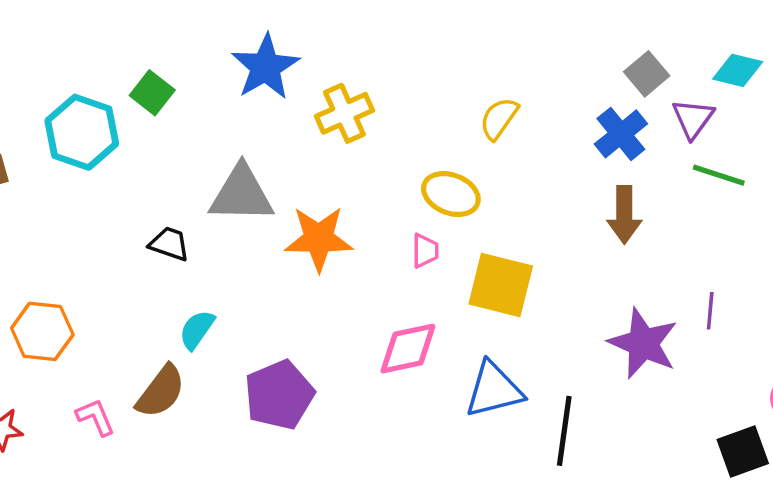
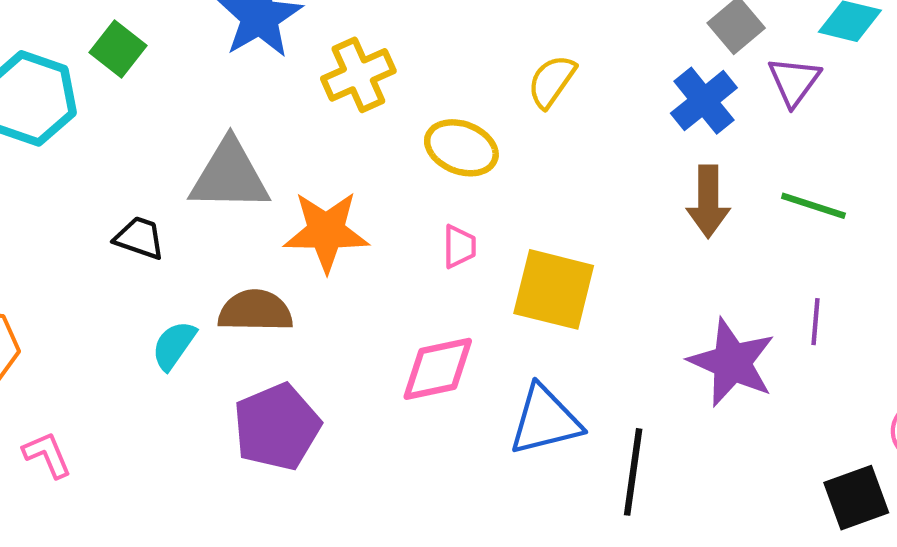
green line: (719, 175) -> (813, 206), moved
yellow ellipse: (451, 194) -> (461, 148), moved
brown semicircle: (161, 391) -> (255, 311), moved, turned -126

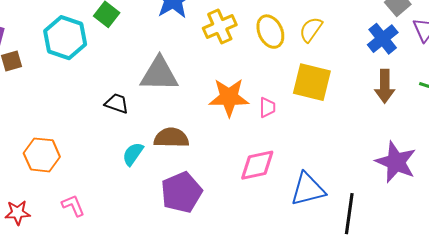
yellow ellipse: (461, 148) -> (270, 32), moved, turned 44
orange star: (326, 231) -> (229, 97), moved
yellow square: (554, 289) -> (312, 82), moved

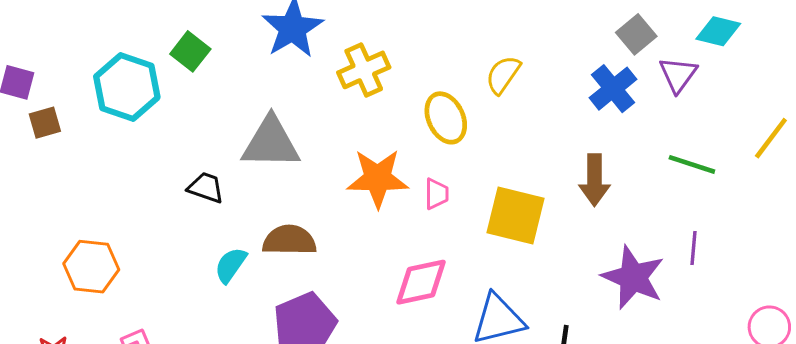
yellow ellipse: (270, 32) -> (446, 118), moved
yellow square: (312, 82) -> (515, 216), moved
brown arrow: (385, 86) -> (594, 180), moved

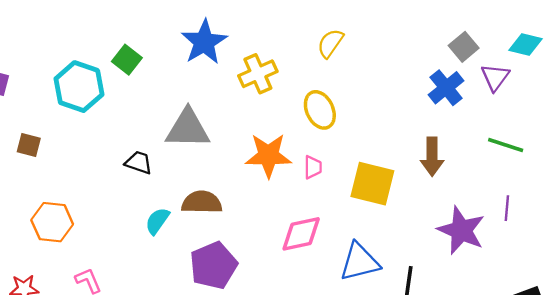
yellow semicircle: (503, 75) -> (330, 43), moved
brown square: (45, 123) -> (29, 145), moved, turned 30

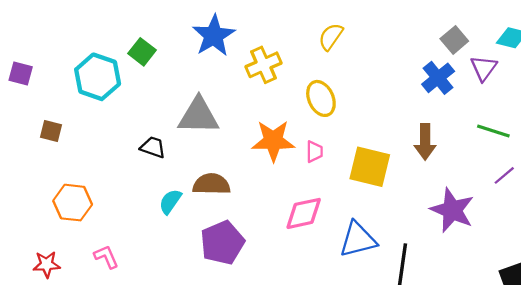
purple line: (507, 208) -> (504, 175), moved, turned 45

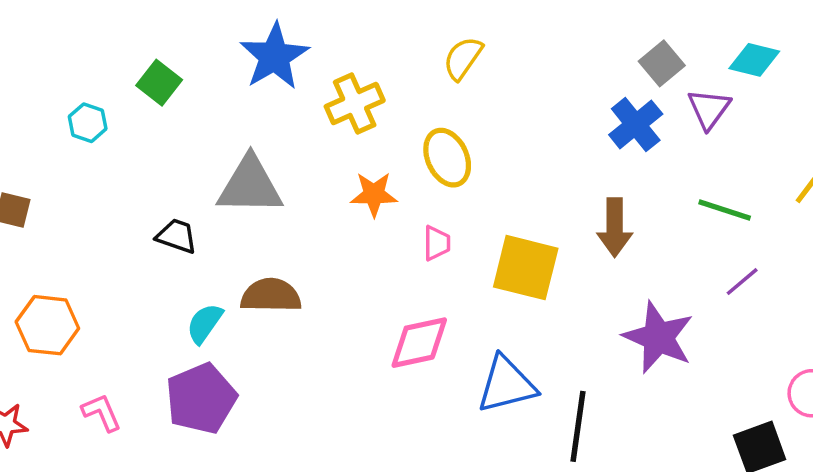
cyan hexagon: (98, 77) -> (88, 123), size x0.5
orange star: (273, 141) -> (374, 194), moved, size x0.7
purple pentagon: (222, 243) -> (201, 398), moved

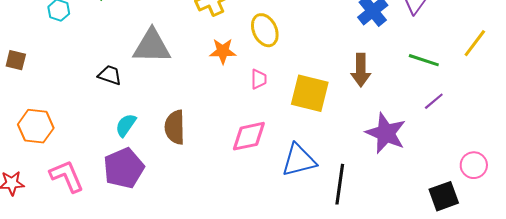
brown semicircle: (271, 295) -> (175, 127), moved, turned -92
pink L-shape: (102, 412) -> (67, 176), size x1.5

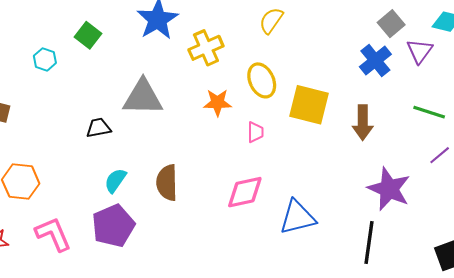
black trapezoid: (110, 75) -> (99, 128), turned -30
yellow square: (310, 93) -> (309, 105), moved
black line: (340, 184) -> (369, 243), moved

